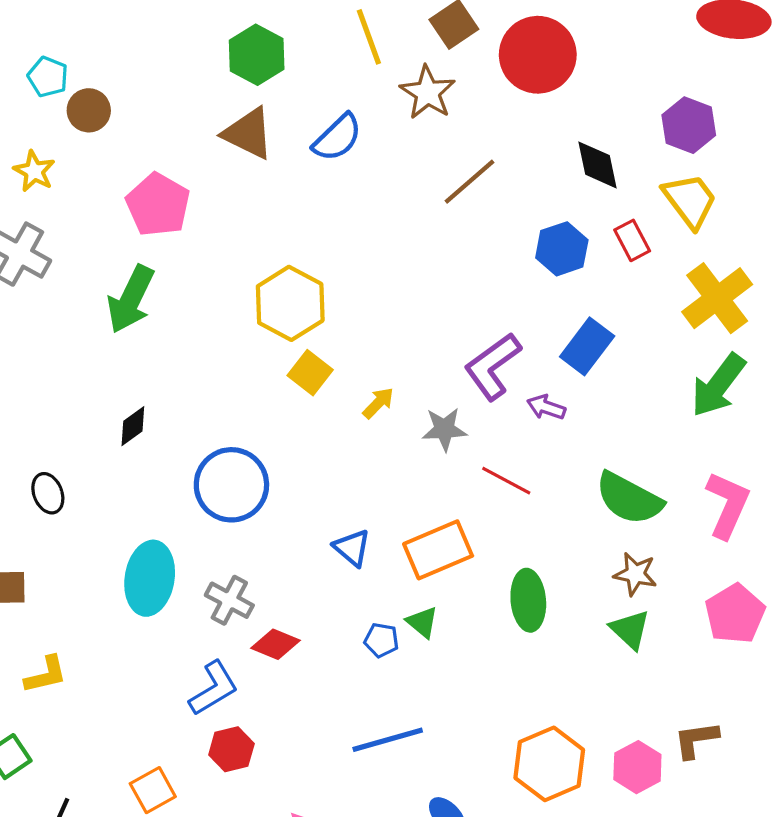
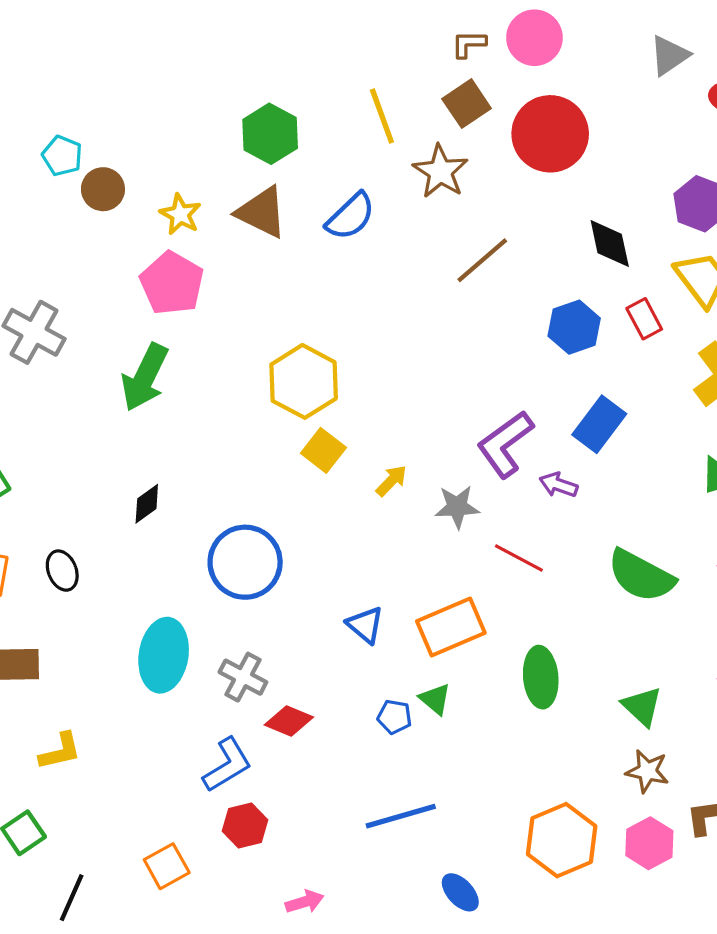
yellow star: (34, 171) -> (180, 214), moved
brown star: (635, 574) -> (647, 771), moved

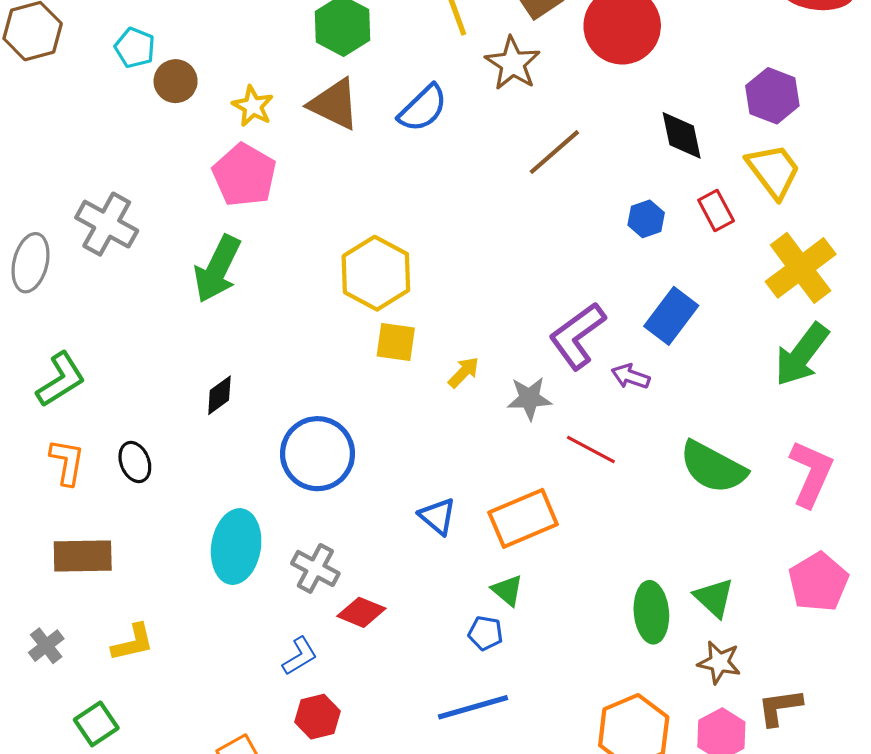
blue hexagon: (574, 327) -> (646, 219), size x0.7
yellow square: (323, 450) -> (396, 342), turned -30
green ellipse: (541, 677) -> (651, 612), moved
blue pentagon: (394, 717) -> (485, 633), moved
blue L-shape: (227, 765) -> (300, 656), size x0.7

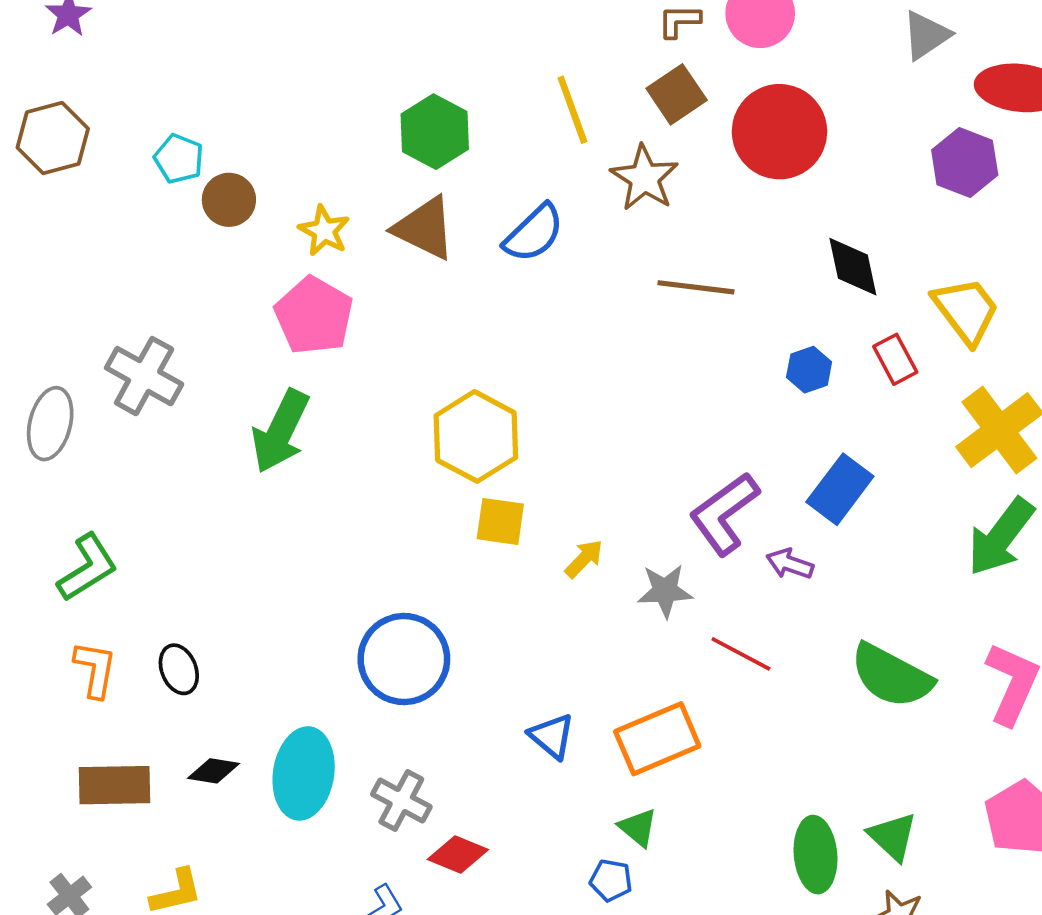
purple hexagon: (772, 96) -> (965, 162), moved
brown line: (554, 152) -> (696, 287), turned 48
black diamond: (219, 395) -> (214, 771), moved, turned 45

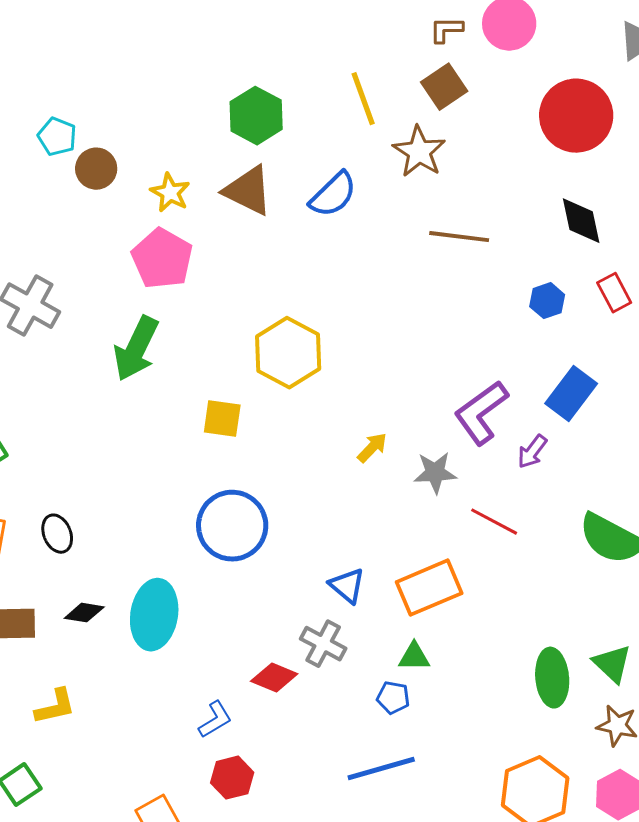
red circle: (779, 132) -> (576, 116), moved
yellow square: (500, 521) -> (222, 419), moved
purple arrow: (790, 564) -> (532, 452), turned -72
gray cross: (401, 801) -> (323, 644), moved
green triangle: (638, 828) -> (414, 657), turned -40

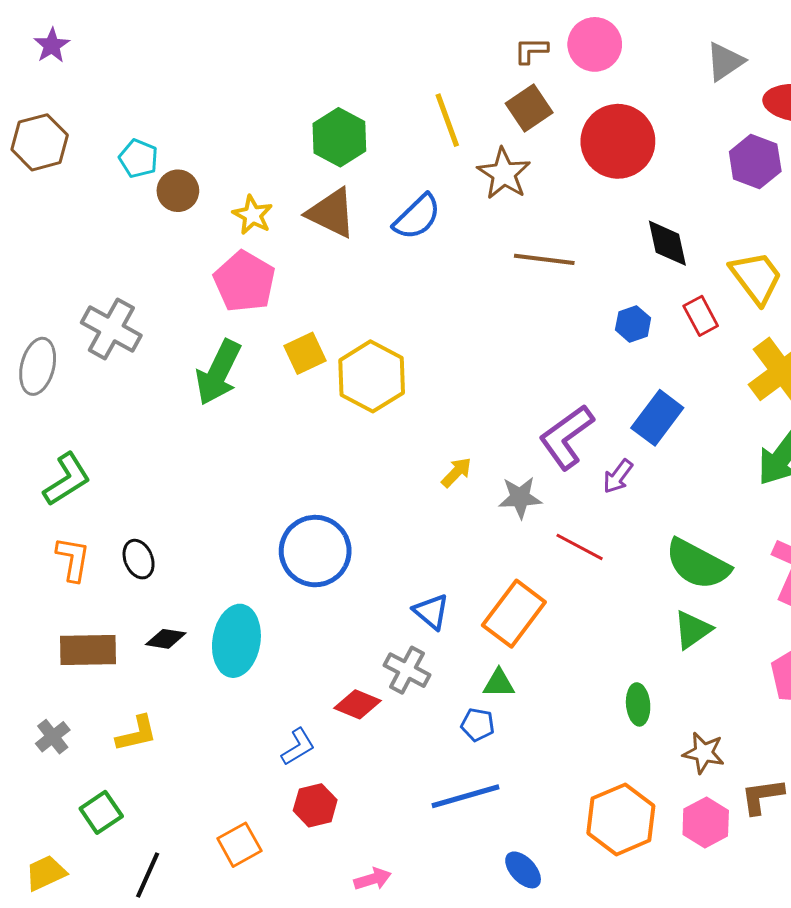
red circle: (576, 116) -> (618, 141), moved
yellow square: (222, 419) -> (305, 353), moved, turned -33
orange rectangle: (429, 588) -> (514, 614), turned -30
green triangle: (612, 664) -> (693, 630), moved, turned 42
green ellipse: (552, 678) -> (638, 704), size x0.7

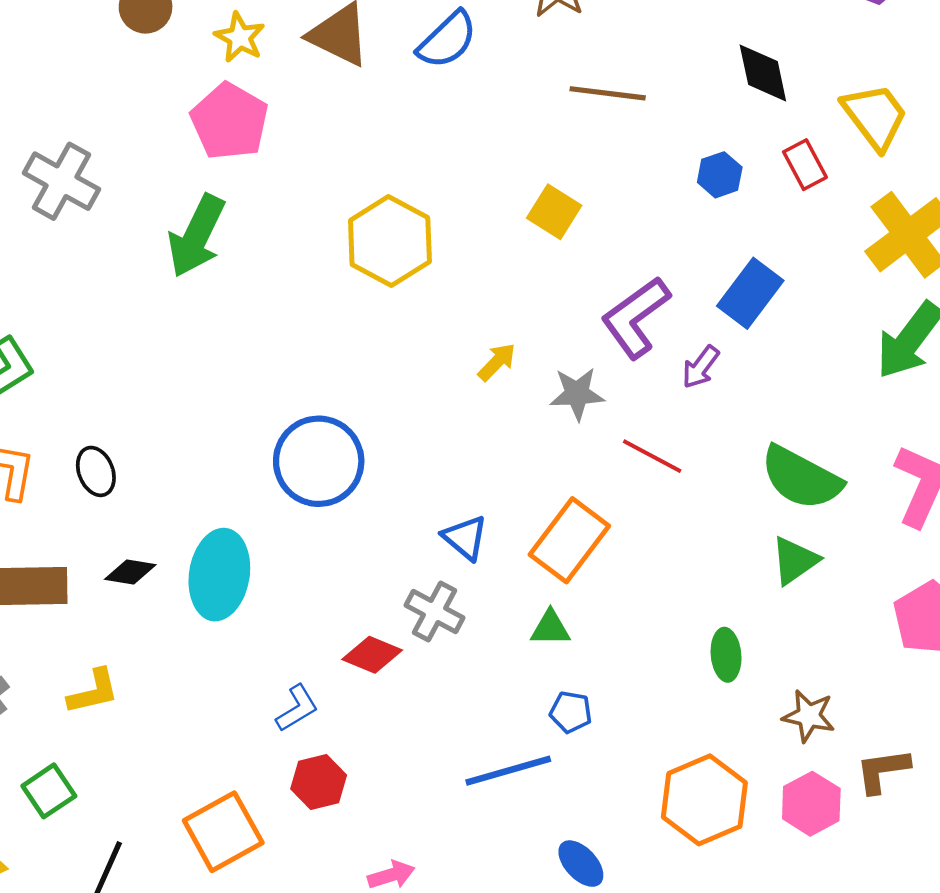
yellow square: (305, 353) -> (554, 212), moved, turned -33
blue pentagon: (478, 725) -> (571, 712), moved
orange square: (239, 845) -> (223, 832), size x1.4

